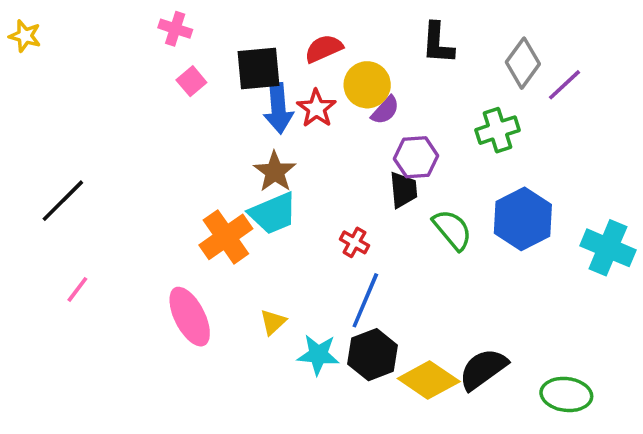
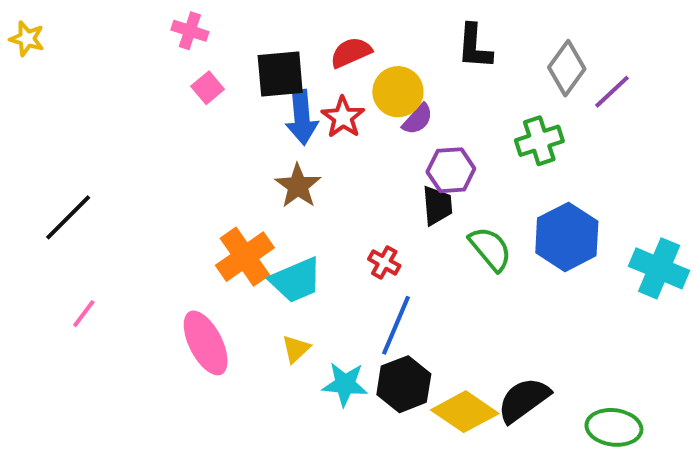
cyan trapezoid: (273, 213) -> (296, 280), moved

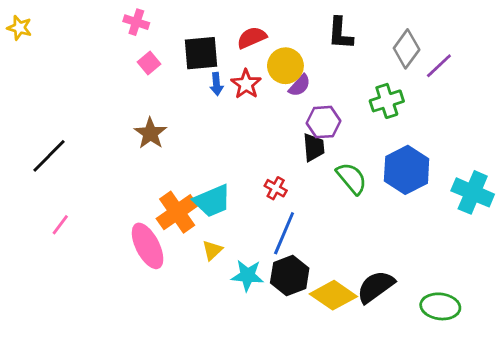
blue arrow: (302, 117) -> (216, 84), size x0.6
brown star: (298, 186) -> (150, 133), moved
orange cross: (245, 257) -> (177, 212), moved

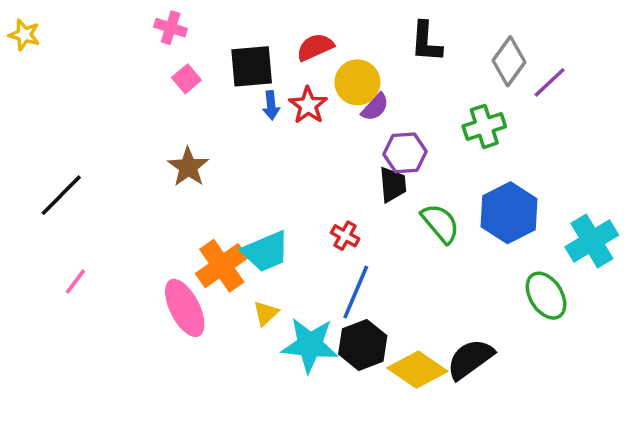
cyan cross: (473, 192) -> (592, 241), turned 36
cyan star: (247, 275) -> (310, 345), size x1.4
green ellipse: (440, 306) -> (546, 296), moved, turned 51

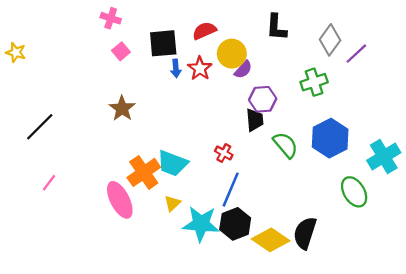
yellow star: (24, 35) -> (16, 52), moved
cyan trapezoid: (266, 252) -> (172, 163), turned 44
black semicircle: (470, 359) -> (305, 233), turned -36

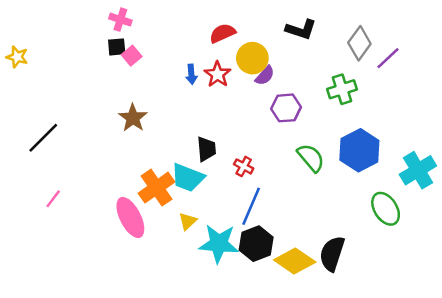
black L-shape: (276, 27) -> (301, 29), turned -76
black square: (163, 43) -> (117, 47), moved, size x0.6
black trapezoid: (255, 120) -> (206, 149), moved

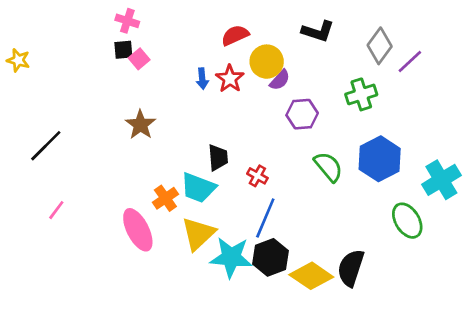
orange cross: (157, 188) -> (165, 198), size x0.7
yellow triangle: (188, 221) -> (198, 234), size x1.8

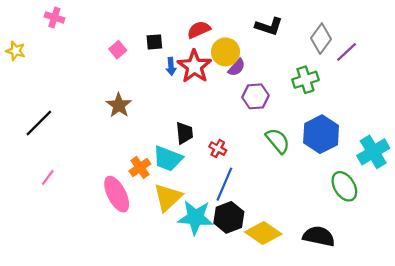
pink cross: (127, 21) -> (54, 17), moved
black square: (123, 50) -> (154, 42), moved
red star: (230, 79) -> (194, 66), size x1.4
black semicircle: (351, 268) -> (319, 236), moved, turned 84

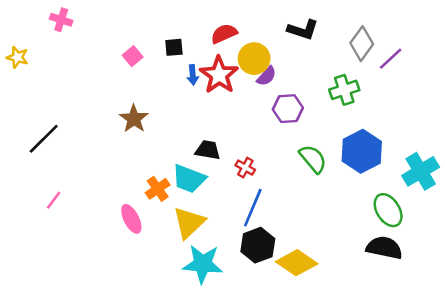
black trapezoid: (184, 133) -> (208, 150), turned -75
pink ellipse: (117, 194) -> (131, 219), size x0.7
cyan star: (196, 217) -> (203, 264), moved
black semicircle: (319, 236) -> (384, 248), moved

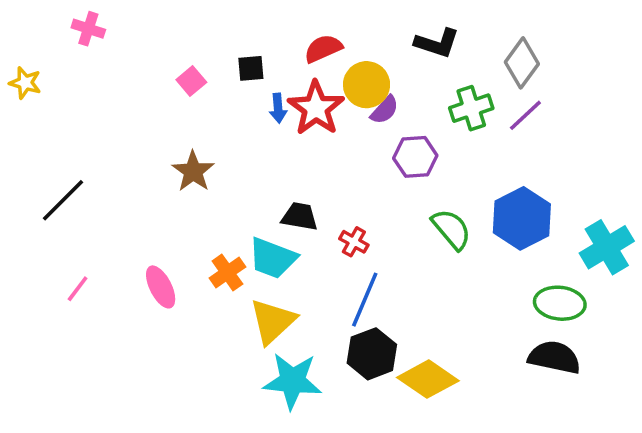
purple line: (391, 59) -> (525, 115), moved
green cross: (344, 90) -> (471, 108), moved
green ellipse: (388, 210) -> (560, 303), turned -52
pink ellipse: (131, 219) -> (161, 287), moved

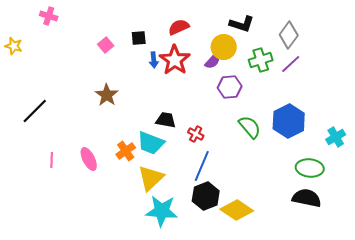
yellow circle: (367, 85) -> (224, 47), moved
cyan cross: (607, 247) -> (336, 137), size x0.7
pink line: (78, 289) -> (52, 160), moved, turned -35

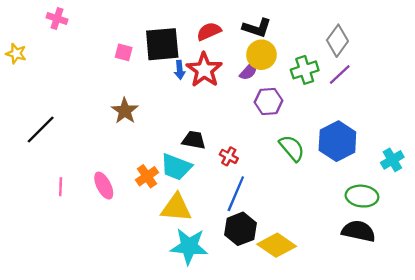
black L-shape: (242, 24) -> (257, 28), moved
black square: (139, 38) -> (162, 44), size x2.0
pink square: (106, 45) -> (124, 52), turned -35
yellow triangle: (151, 178) -> (176, 208), turned 48

